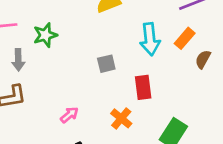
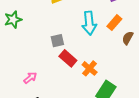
red rectangle: (143, 87) -> (68, 58), moved, turned -42
orange cross: (121, 118) -> (90, 68), moved

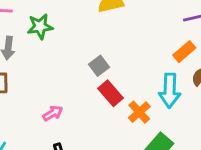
cyan arrow: (89, 23) -> (170, 91), moved
gray square: (57, 41) -> (99, 66), turned -32

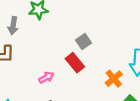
red rectangle: (110, 93) -> (75, 63), moved

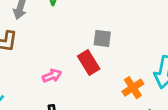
gray square: (83, 42) -> (102, 38), turned 35

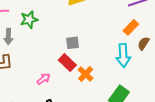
orange cross: (133, 88) -> (86, 74), moved

